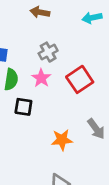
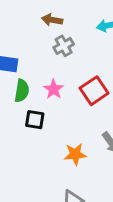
gray cross: (48, 52) -> (64, 46), moved

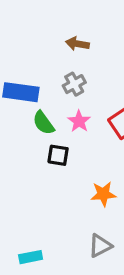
gray cross: (64, 46) -> (74, 84), moved
green semicircle: (22, 91) -> (43, 123), turned 135

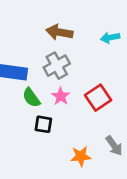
brown arrow: (77, 44) -> (59, 32), size x1.4
gray cross: (74, 84) -> (57, 66), size x1.4

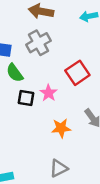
pink star: (61, 96) -> (49, 93), moved

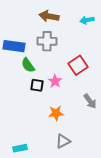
gray cross: (38, 43) -> (47, 41), turned 30
orange star: (61, 128) -> (56, 113), moved

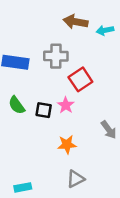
brown arrow: (49, 16) -> (76, 22), moved
green semicircle: (28, 65) -> (17, 105), moved
red square: (78, 65) -> (80, 79), moved

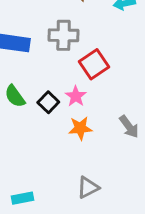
black square: (44, 110) -> (48, 102), turned 35
orange star: (67, 145) -> (80, 128), moved

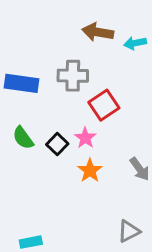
orange star: (80, 128) -> (90, 171), turned -30
gray triangle: (88, 187) -> (129, 231), moved

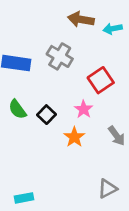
gray cross: (73, 76) -> (60, 56), turned 30
red square: (104, 105) -> (101, 80), moved
pink star: (85, 138) -> (84, 109), moved

